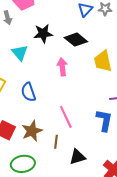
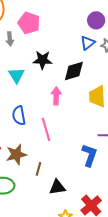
black diamond: (76, 40) -> (74, 71), turned -65
pink line: (66, 117) -> (46, 129), moved

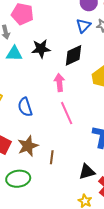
cyan triangle: (16, 75) -> (14, 54), moved, turned -48
pink line: (46, 129) -> (67, 113), moved
black triangle: (57, 187) -> (87, 172), moved

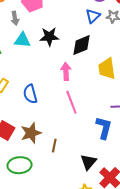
black triangle: (87, 172) -> (88, 162), turned -36

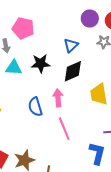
blue triangle: (93, 16) -> (71, 45), moved
blue semicircle: (30, 94) -> (35, 107), moved

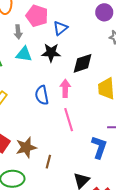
blue triangle: (71, 45) -> (60, 28), moved

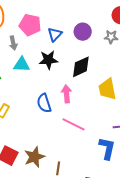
purple circle: (104, 12) -> (83, 32), moved
pink line: (69, 120) -> (73, 124), turned -40

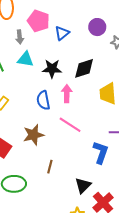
purple circle: (83, 32) -> (97, 27), moved
black star: (48, 60) -> (52, 69), moved
brown star: (34, 157) -> (34, 135), moved

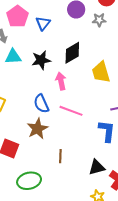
pink pentagon: (38, 21) -> (17, 16), turned 30
blue semicircle: (43, 100) -> (41, 104), moved
black triangle: (83, 185) -> (97, 167), turned 42

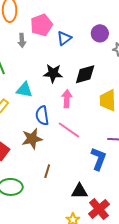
cyan triangle: (13, 57) -> (24, 90), moved

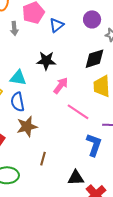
black diamond: (85, 74) -> (94, 59), moved
pink arrow: (67, 99) -> (61, 86), turned 36
blue semicircle: (42, 116) -> (18, 102), moved
pink line: (69, 130) -> (78, 112), moved

